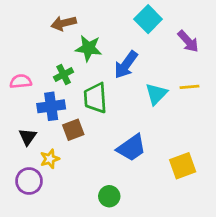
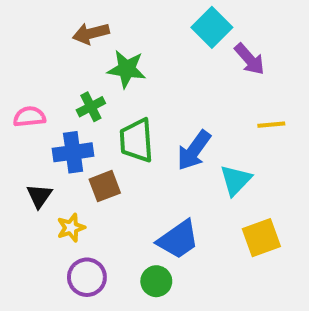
purple arrow: (188, 41) -> (249, 59), moved
blue arrow: (126, 65) -> (194, 150), moved
cyan triangle: (156, 94) -> (236, 180), moved
blue trapezoid: (131, 148) -> (178, 240), moved
purple circle: (29, 181) -> (87, 277), moved

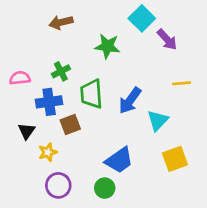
green star: (127, 69) -> (107, 46), moved

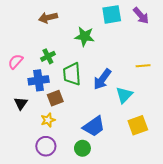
cyan square: (142, 18) -> (112, 14), turned 36
purple arrow: (167, 40) -> (141, 16), moved
pink semicircle: (20, 78) -> (16, 62), turned -42
yellow star: (48, 152) -> (48, 120), moved

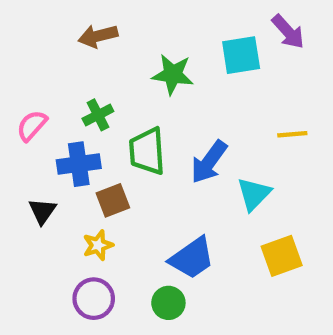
cyan square: (112, 14) -> (241, 55), moved

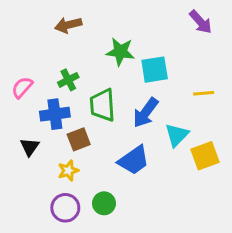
cyan square: (241, 55) -> (155, 70), moved
yellow square: (282, 256) -> (205, 156), moved
blue trapezoid: (192, 258) -> (134, 160), moved
green circle: (168, 303) -> (104, 203), moved

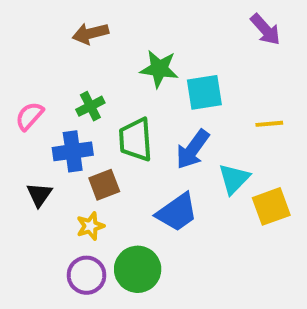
green circle: (104, 203) -> (138, 269), size x1.5

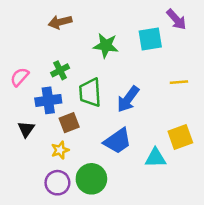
cyan square: (204, 92) -> (150, 39), moved
cyan triangle: (234, 179) -> (155, 158), moved, turned 45

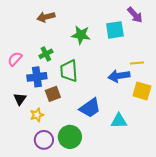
blue arrow: (128, 99) -> (119, 76), moved, turned 45
yellow square: (180, 137) -> (142, 91), moved, turned 36
yellow star: (60, 150) -> (37, 115), moved

